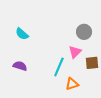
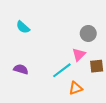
cyan semicircle: (22, 34) -> (23, 27), moved
cyan line: (59, 67) -> (62, 70), turned 30

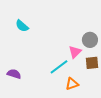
gray circle: (88, 33) -> (90, 40), moved
purple semicircle: (21, 69) -> (14, 74), moved

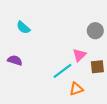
gray circle: (90, 40) -> (95, 31), moved
purple semicircle: (14, 74) -> (15, 60), moved

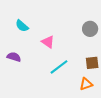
pink triangle: (79, 55) -> (48, 42), moved, turned -40
orange triangle: (76, 89) -> (86, 84), moved

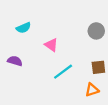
cyan semicircle: (22, 26) -> (23, 28), turned -64

